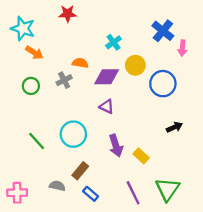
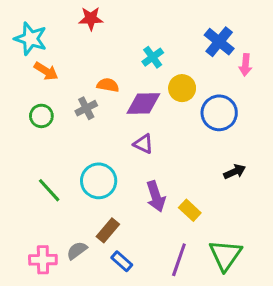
gray semicircle: (57, 186) -> (77, 250), turned -49
pink cross: (17, 193) -> (43, 260), moved
purple line: (133, 193) -> (179, 260), turned 45

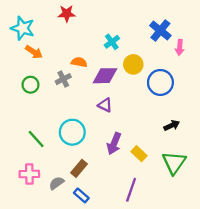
purple arrow: (156, 196) -> (114, 143), turned 40
green triangle: (225, 255) -> (174, 163), moved
pink cross: (43, 260) -> (29, 174), moved
blue rectangle: (122, 261) -> (81, 195), moved

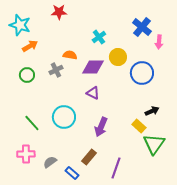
orange arrow: (34, 52) -> (30, 46), turned -63
yellow rectangle: (139, 154) -> (139, 126), moved
brown rectangle: (79, 168) -> (89, 157), moved

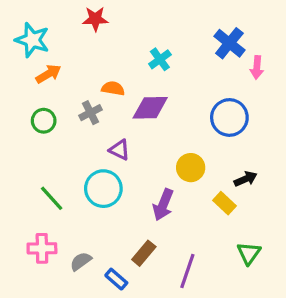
yellow circle: (118, 57) -> (191, 168), moved
purple triangle: (93, 93) -> (120, 150), moved
green triangle: (154, 144) -> (249, 253), moved, size x0.7

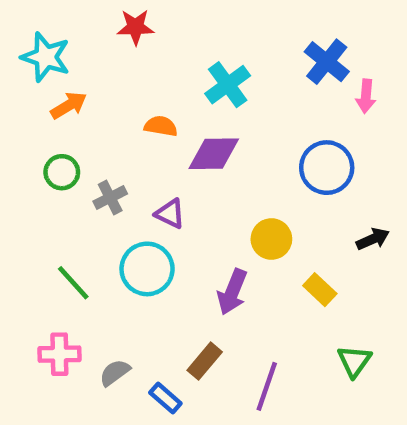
cyan cross: (160, 59) -> (228, 85), size x1.4
gray cross: (90, 113) -> (110, 198), moved
black arrow: (246, 179) -> (373, 239), moved

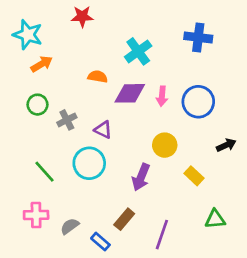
blue cross: (327, 62) -> (198, 37), turned -32
pink arrow: (366, 96) -> (162, 96), moved
green triangle: (354, 361) -> (215, 219), turned 50

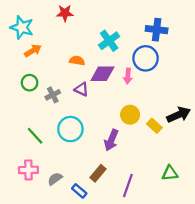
blue circle: (198, 102) -> (146, 58), moved
purple triangle: (103, 130) -> (81, 89), moved
black arrow: (226, 145) -> (179, 115), size x1.5
yellow rectangle: (194, 176) -> (154, 126), moved

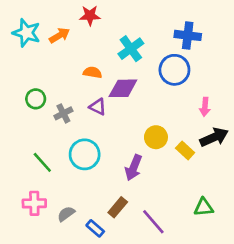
red star: (65, 13) -> (90, 16), moved
orange arrow: (33, 51) -> (59, 35), moved
pink arrow: (128, 76) -> (205, 107), moved
purple line: (128, 185) -> (153, 222), turned -60

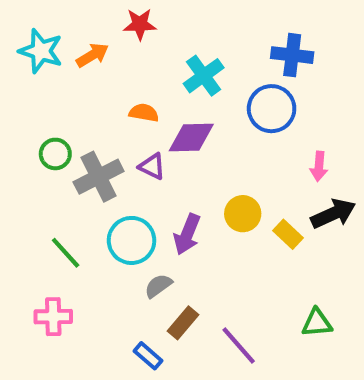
gray cross: (63, 113) -> (99, 177), size x1.6
purple arrow: (133, 168) -> (187, 234), moved
gray semicircle: (66, 214) -> (158, 286), moved

